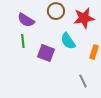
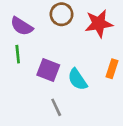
cyan semicircle: (68, 41) -> (77, 79), moved
gray line: (83, 81) -> (56, 107), moved

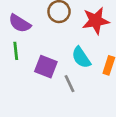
cyan semicircle: (77, 79) -> (81, 57), moved
gray line: (56, 107) -> (69, 84), moved

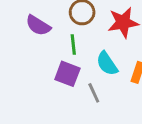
green line: (16, 51) -> (73, 44), moved

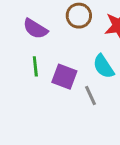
green line: (73, 44) -> (35, 66), moved

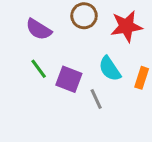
green line: (35, 66) -> (39, 69), turned -30

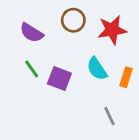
gray line: (96, 99) -> (109, 116), moved

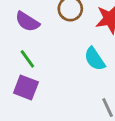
purple square: (59, 79) -> (26, 87), moved

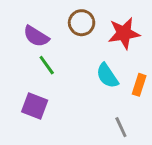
green line: (27, 59) -> (47, 65), moved

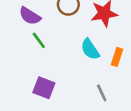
purple square: (35, 106) -> (44, 88), moved

